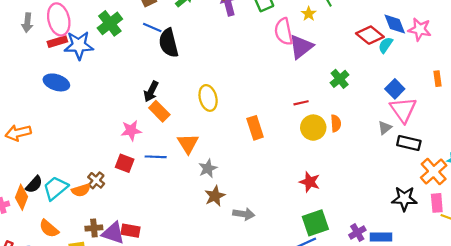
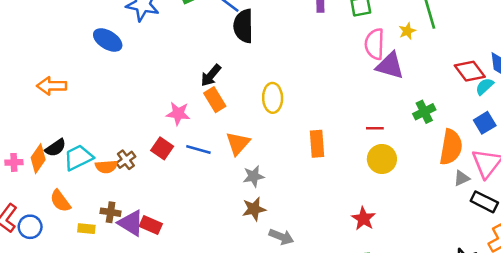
purple triangle: (301, 47) -> (390, 66), turned 40
blue square: (395, 89) -> (485, 123), moved
orange semicircle: (336, 123) -> (451, 147), moved, size x1.8

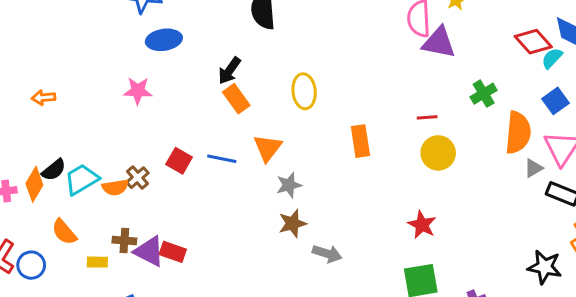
blue ellipse: (108, 40) -> (164, 40), moved, turned -36
orange arrow: (52, 86) -> (44, 98), size x0.7
pink star: (178, 114) -> (138, 91), moved

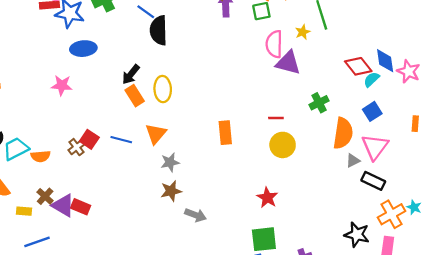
yellow ellipse: (304, 91) -> (163, 89), moved
brown cross: (137, 178) -> (77, 147), moved
brown cross: (124, 241) -> (45, 196), turned 35

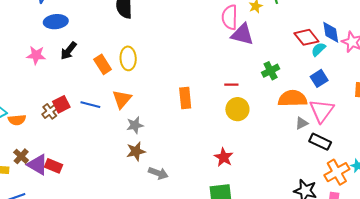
black arrow: (131, 74) -> (69, 51), moved
orange semicircle: (343, 133) -> (292, 98), turned -100
red square: (89, 139) -> (61, 104), turned 30

